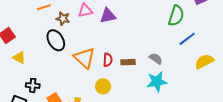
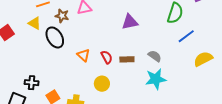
purple triangle: (108, 16) -> (130, 22), moved
yellow triangle: (19, 58) -> (35, 23), moved
orange triangle: (84, 58) -> (83, 55), size x0.6
red semicircle: (108, 60) -> (107, 57), turned -32

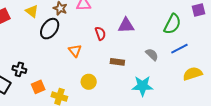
black ellipse: (55, 37) -> (50, 29), turned 55
gray semicircle: (155, 56) -> (152, 55), moved
red semicircle: (107, 57) -> (100, 34), moved

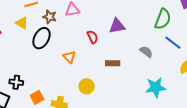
blue line: (179, 49) -> (173, 43), turned 72
cyan star: (142, 86) -> (156, 87), moved

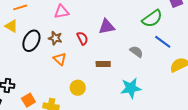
brown star: (50, 17) -> (55, 38), moved
green semicircle: (163, 19) -> (152, 18), turned 35
cyan star: (156, 87) -> (131, 88), moved

